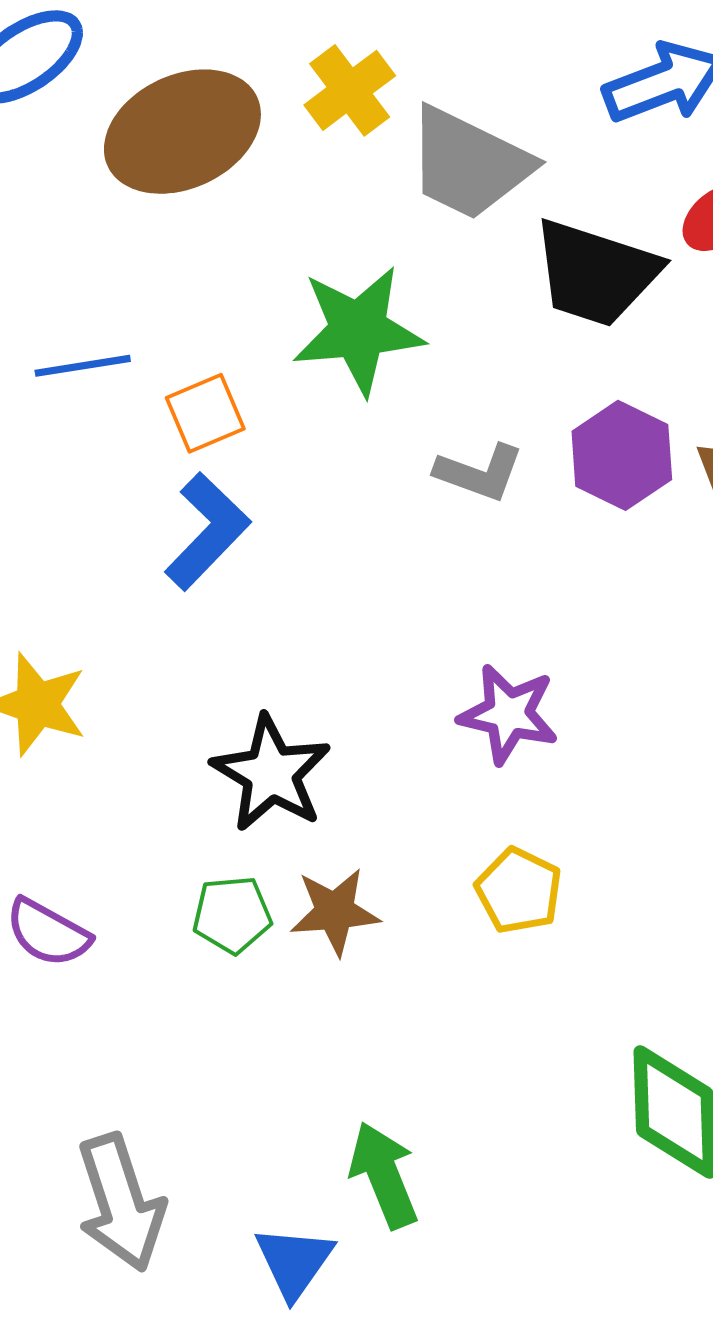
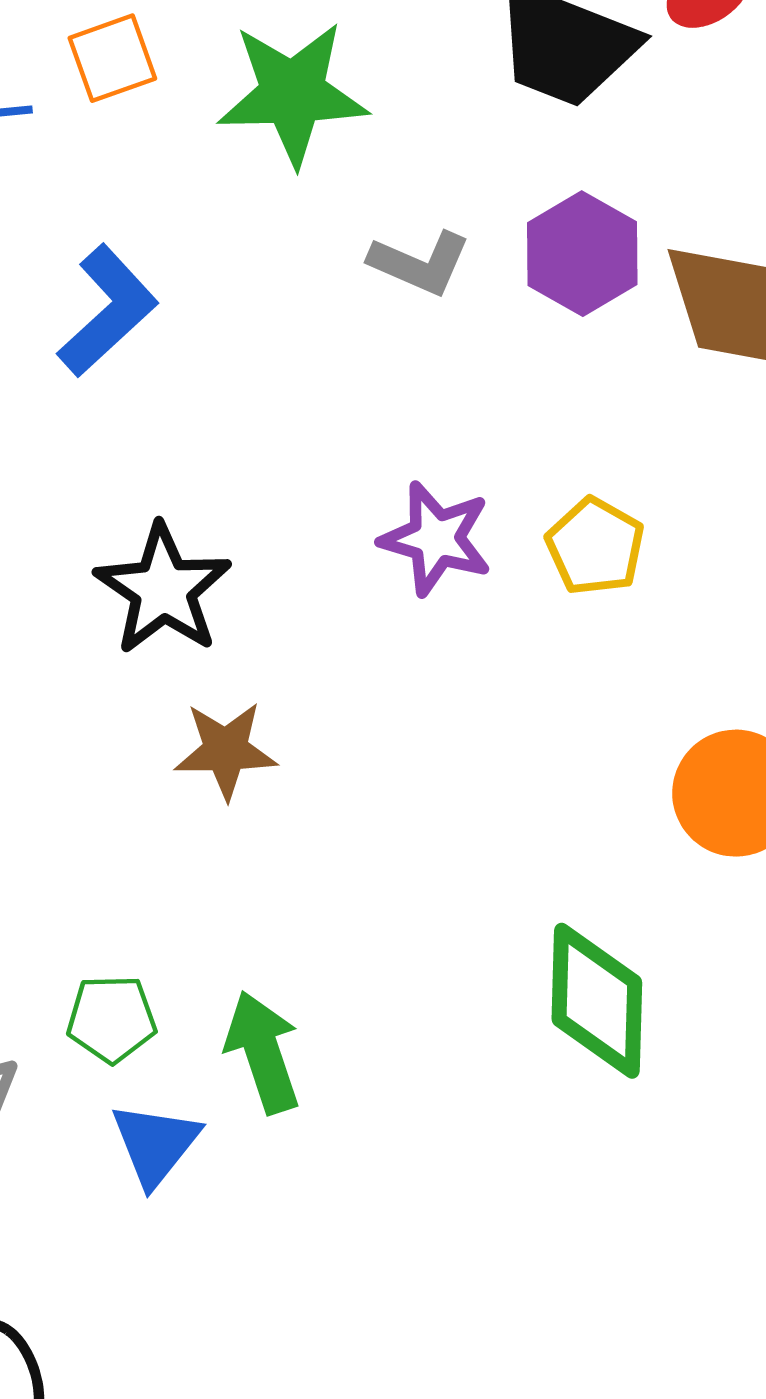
orange square: (205, 413) -> (112, 58), moved
yellow pentagon: (519, 891) -> (595, 546), moved
green pentagon: (232, 915) -> (112, 1019), moved

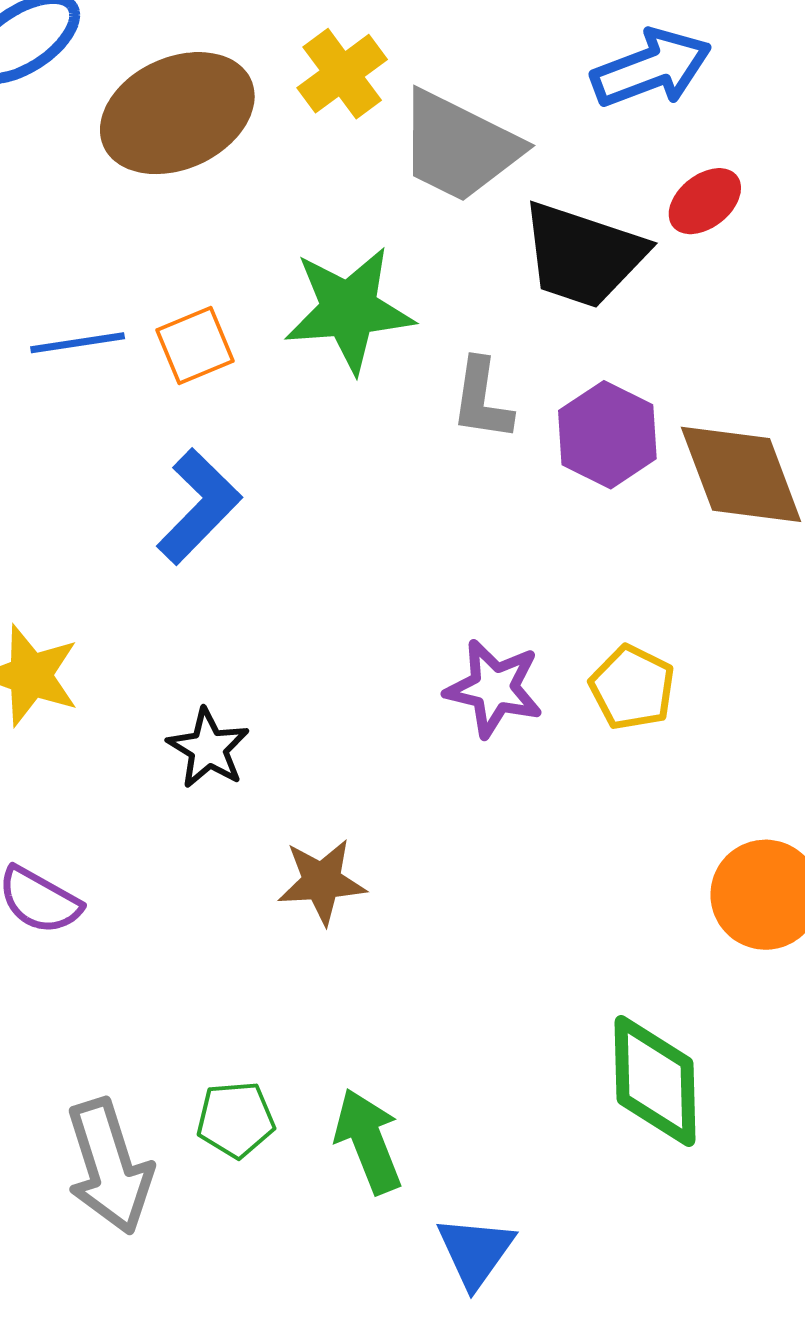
orange square: (112, 58) -> (195, 345), moved
gray L-shape: (420, 263) -> (482, 400), moved, turned 78
black star: (163, 589) -> (208, 748), moved, size x0.7
blue triangle: (155, 1144) -> (475, 1252), moved

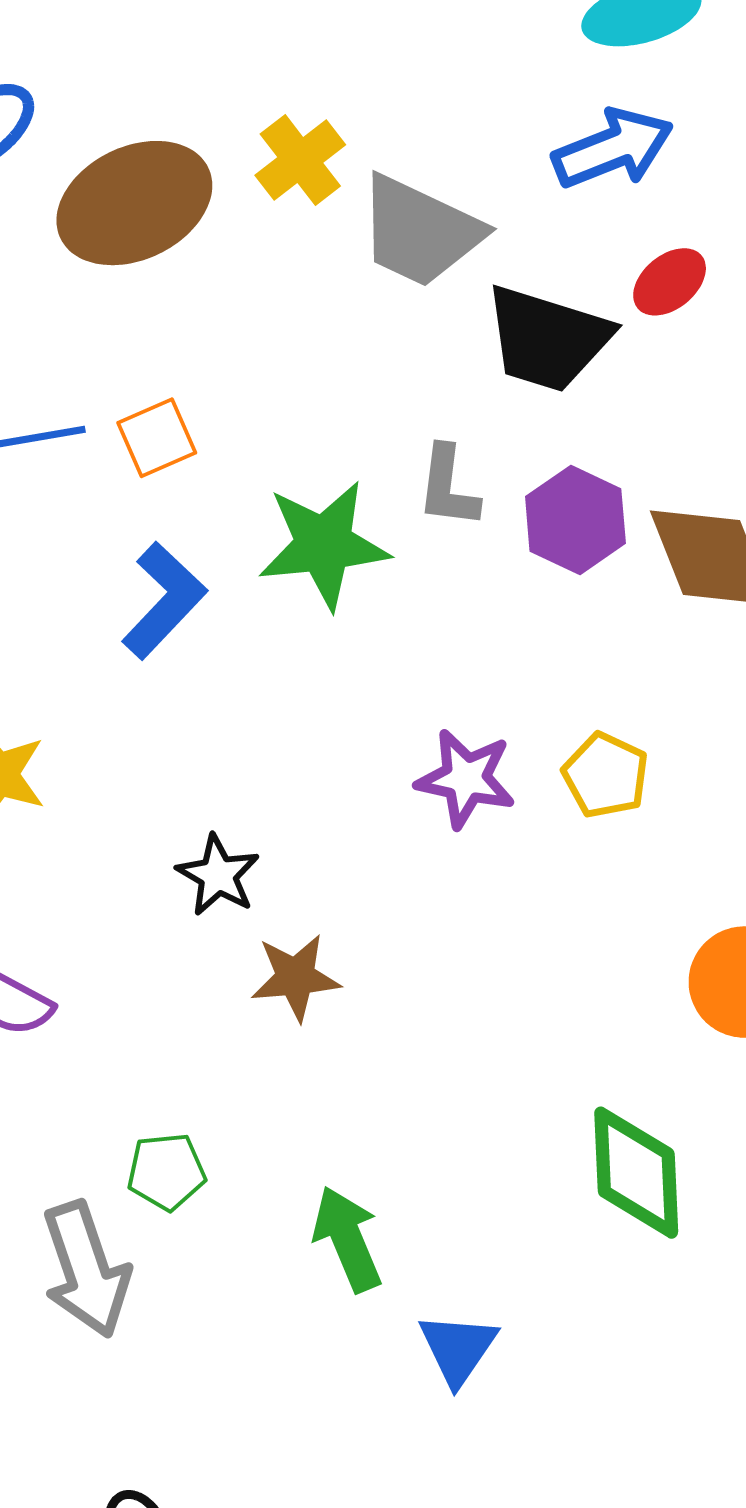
green star: (349, 310) -> (324, 545), moved
black star: (208, 748) -> (218, 875), moved
green pentagon: (236, 1119) -> (166, 1172), moved

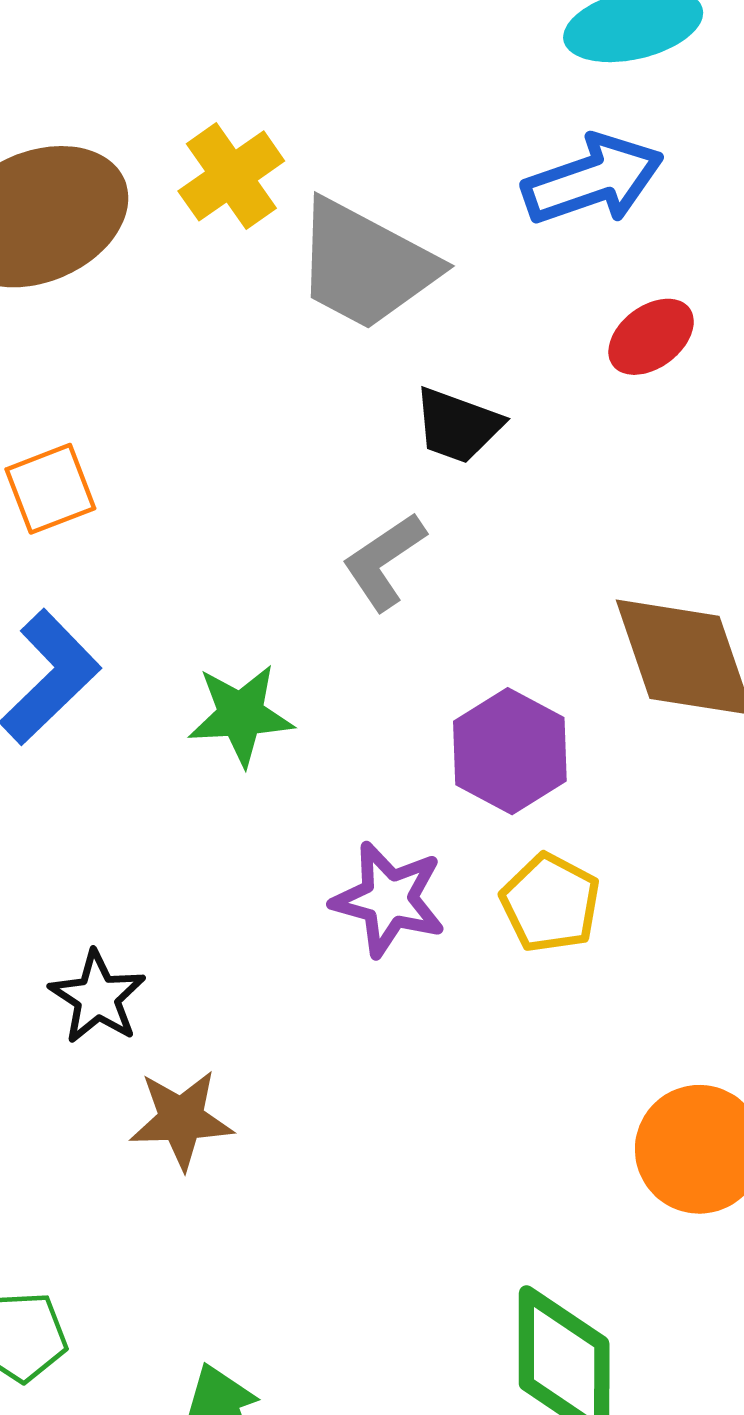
black trapezoid: (547, 339) -> (458, 425), moved, size x0.6
gray L-shape: (448, 487) -> (384, 561), turned 46
purple hexagon: (575, 520) -> (510, 751), moved
green star: (324, 545) -> (241, 715), moved, size x0.7

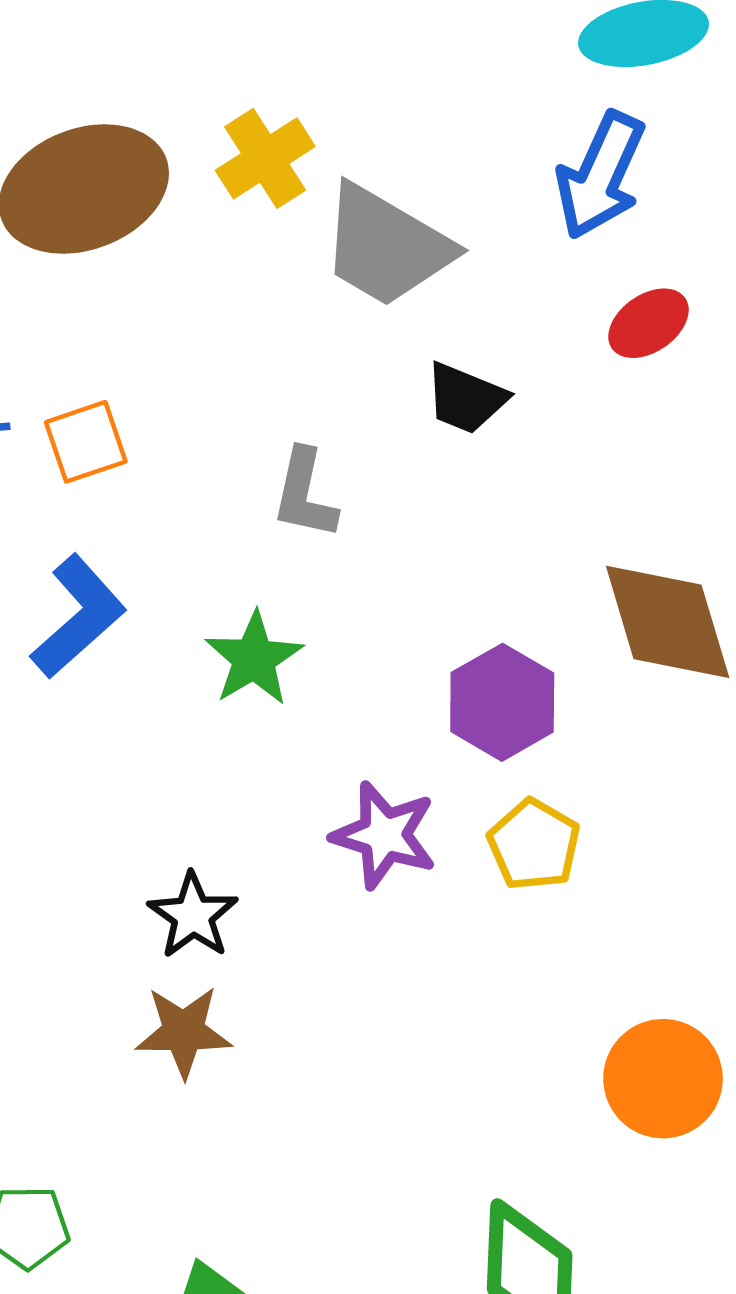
blue arrow: (593, 180) -> (600, 175), turned 131
gray L-shape: (384, 561) -> (305, 494), moved, turned -46
green star: (241, 715) -> (254, 659), turned -30
black star: (97, 997) -> (193, 916), moved

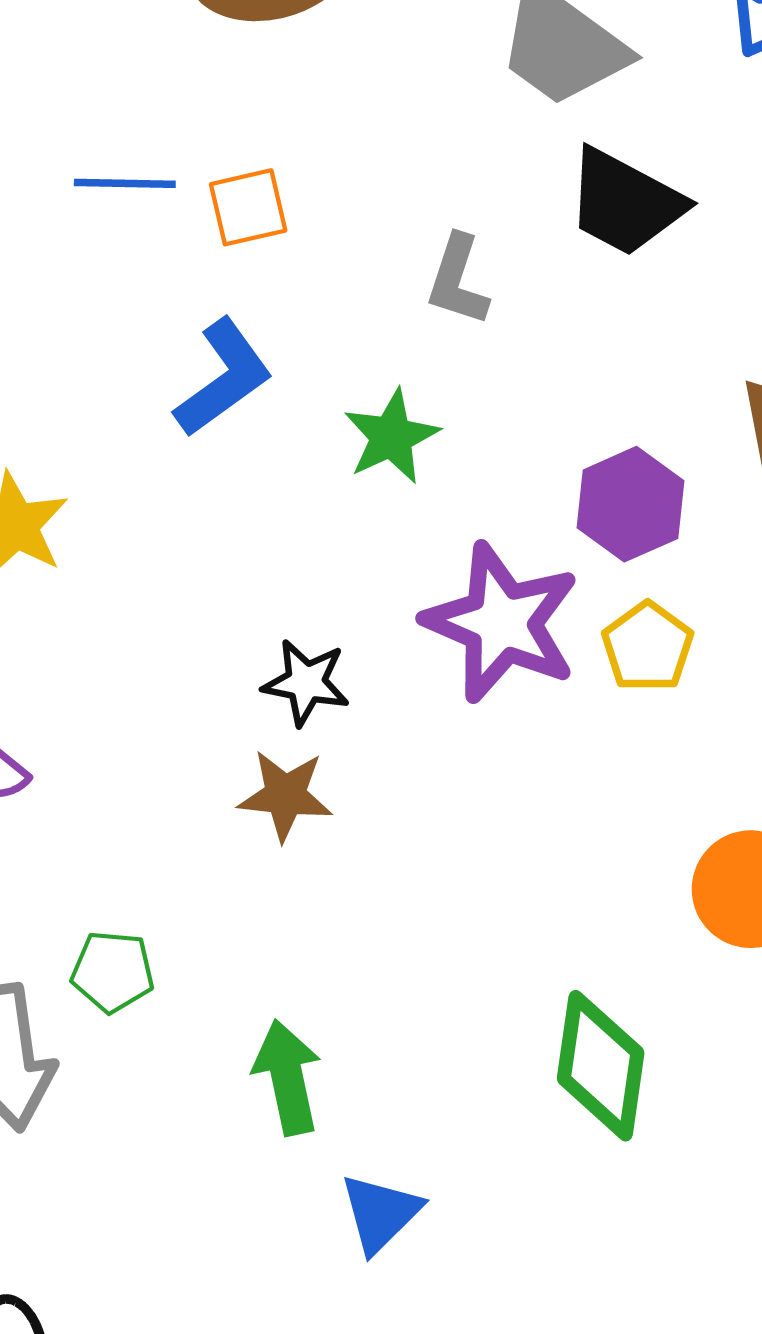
black trapezoid: (466, 398) -> (625, 202), size x1.5
purple star: (384, 835) -> (502, 623), size x1.5
black star: (193, 916) -> (306, 682), turned -30

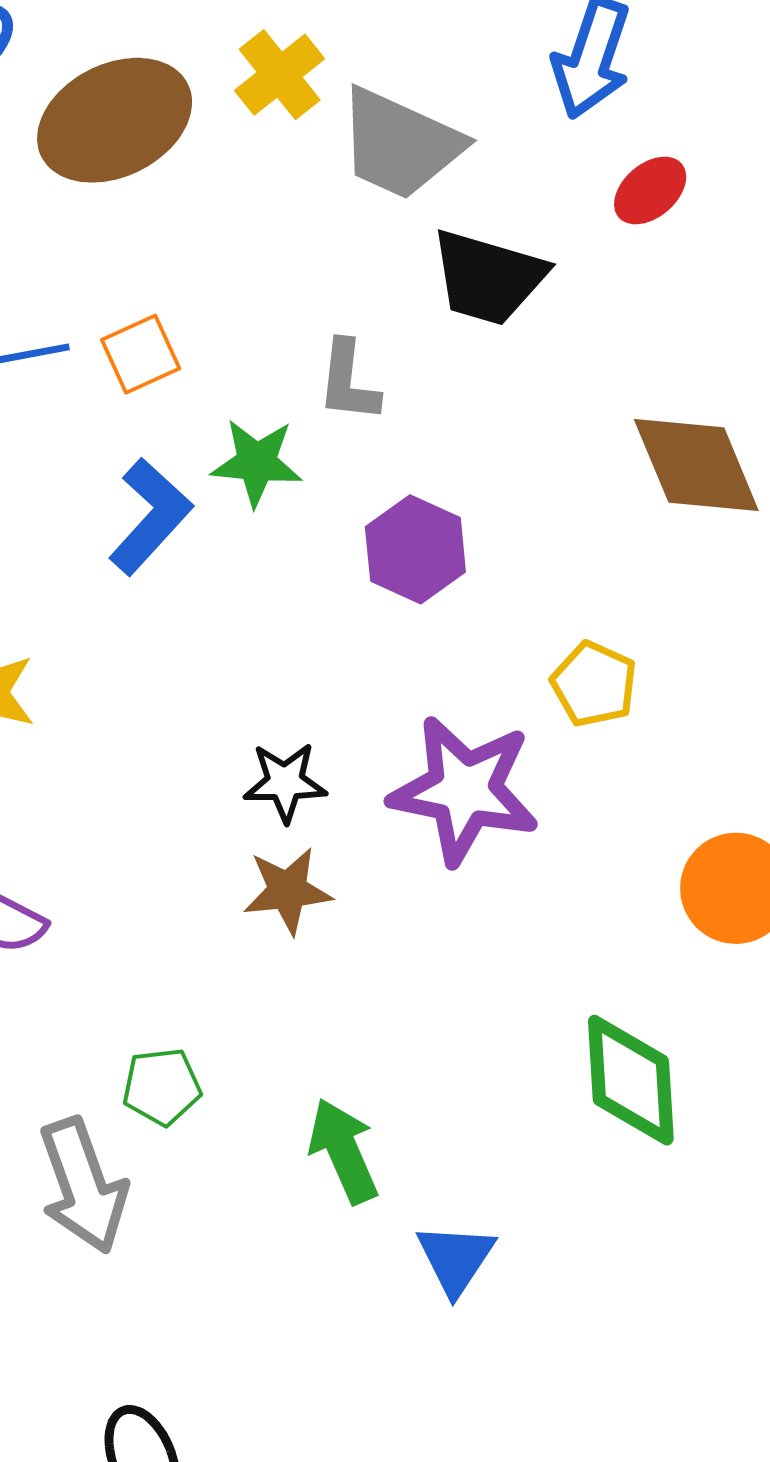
green star: (391, 437) -> (257, 462), moved, turned -30
purple hexagon: (630, 504) -> (415, 549), moved
purple star: (502, 623) -> (464, 790), moved

